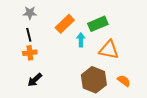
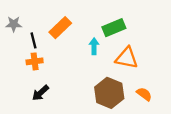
gray star: (30, 13) -> (14, 24), moved
orange rectangle: (65, 24) -> (60, 28), moved

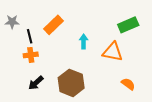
green rectangle: (114, 28) -> (128, 25), moved
brown hexagon: (109, 93) -> (71, 83), moved

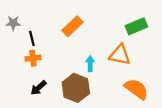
orange rectangle: (54, 25) -> (73, 26), moved
cyan arrow: (84, 41) -> (90, 64), moved
orange semicircle: (128, 84) -> (136, 89), size x1.6

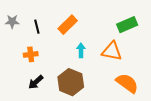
black line: (32, 38) -> (37, 27), moved
cyan arrow: (90, 64) -> (81, 50), moved

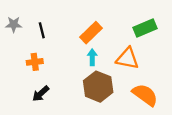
orange rectangle: (68, 25) -> (91, 33), moved
brown hexagon: (71, 82) -> (98, 87), moved

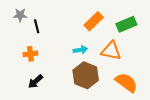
gray star: (14, 24) -> (20, 15), moved
orange rectangle: (91, 33) -> (94, 21), moved
cyan arrow: (92, 57) -> (80, 50), turned 80

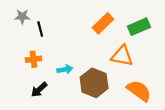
cyan arrow: (80, 50) -> (65, 69), moved

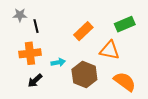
orange rectangle: (103, 23) -> (83, 31), moved
orange cross: (33, 59) -> (30, 53), size x1.5

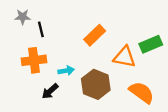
green rectangle: (125, 24) -> (151, 44), moved
black arrow: (35, 81) -> (50, 91), moved

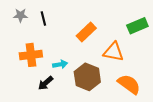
black line: (41, 29) -> (43, 18), moved
green rectangle: (151, 44) -> (137, 26), moved

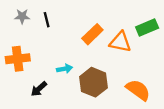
orange triangle: (113, 52) -> (120, 42), moved
orange cross: (31, 55) -> (18, 59), moved
black arrow: (46, 83) -> (39, 89), moved

